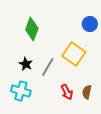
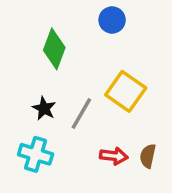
blue circle: (90, 24) -> (112, 20), moved
red arrow: (67, 92) -> (114, 156), turned -56

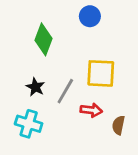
yellow square: (126, 91) -> (101, 73), turned -32
red arrow: (114, 156) -> (91, 110), moved

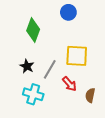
red arrow: (91, 110) -> (69, 84), turned 42
cyan cross: (29, 124) -> (33, 94), moved

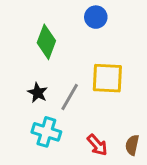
red arrow: (69, 84) -> (97, 145), moved
brown semicircle: (90, 95) -> (132, 145), moved

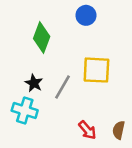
cyan cross: (46, 132) -> (25, 111), moved

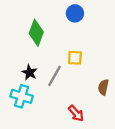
yellow square: (96, 70) -> (75, 58), moved, size x0.6
brown semicircle: (119, 130) -> (103, 87), moved

